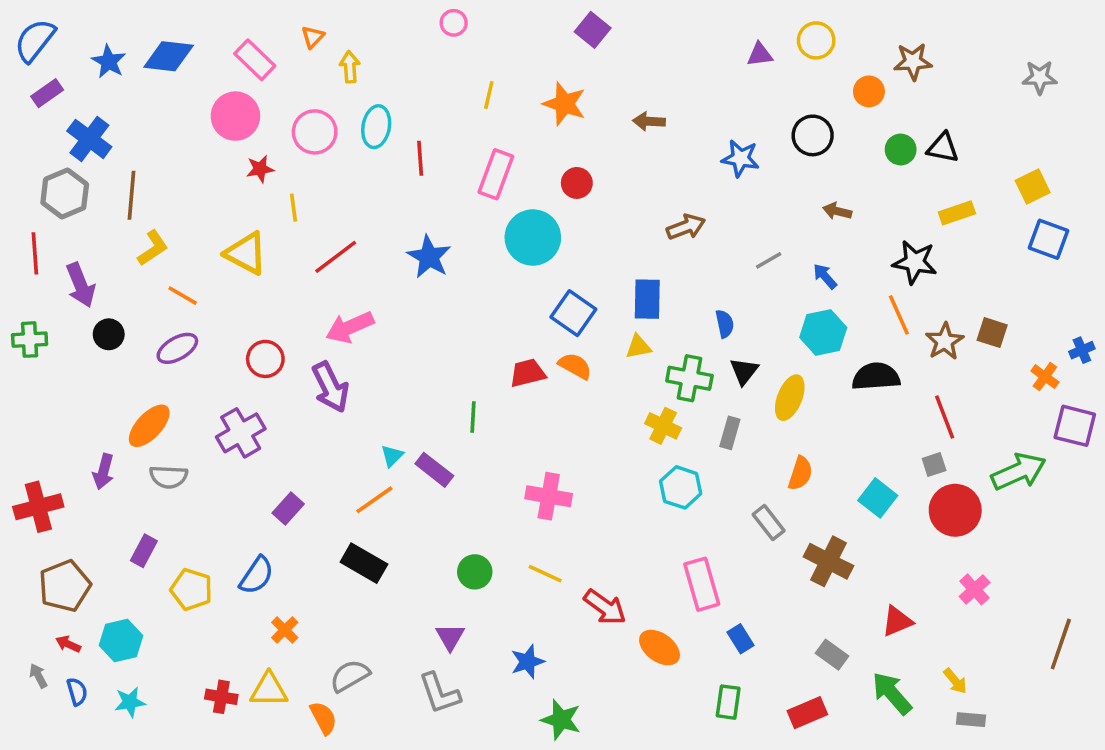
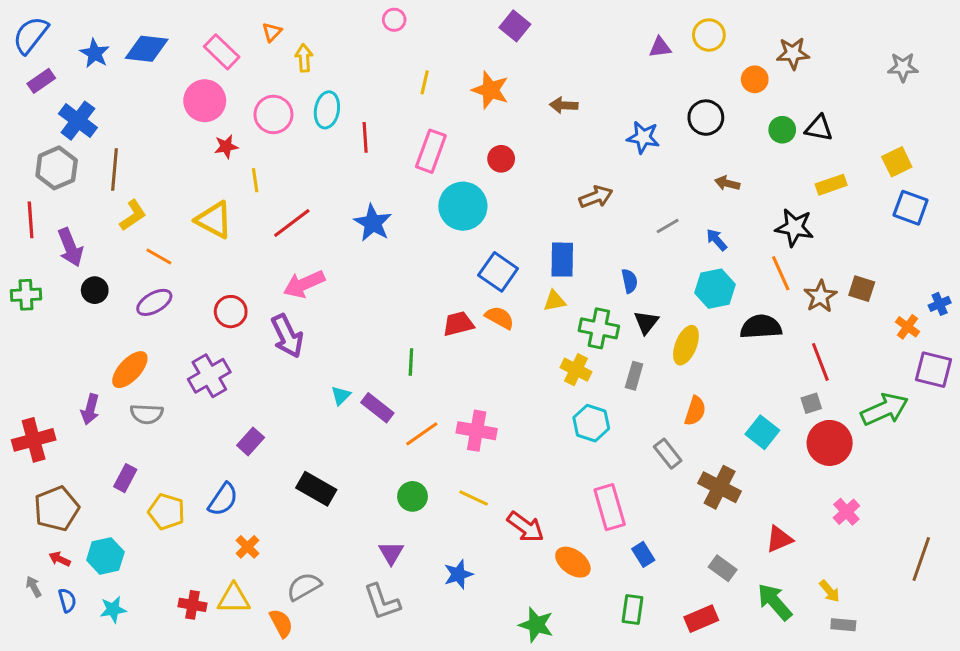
orange line: (374, 500) -> (422, 434), moved
green star: (561, 720) -> (536, 625), moved

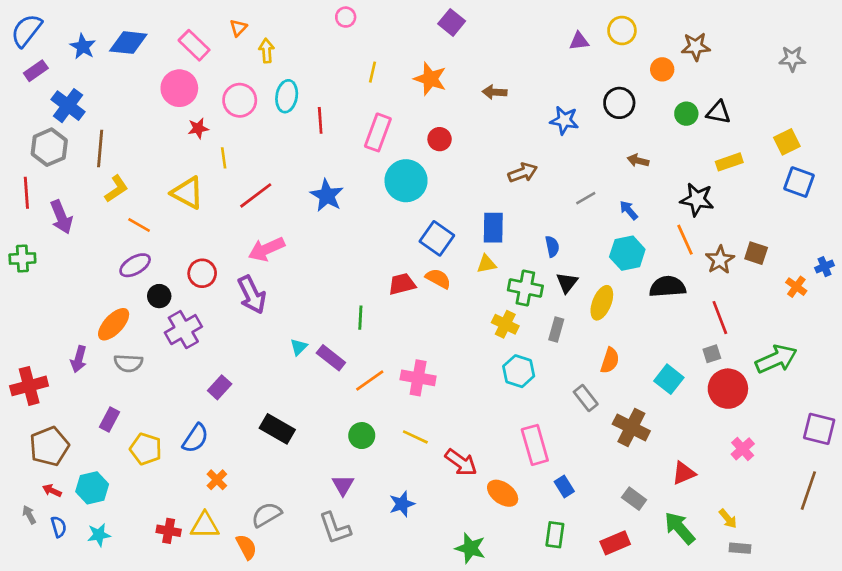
black circle: (95, 290) -> (159, 296), moved
purple square: (933, 370) -> (819, 429), moved

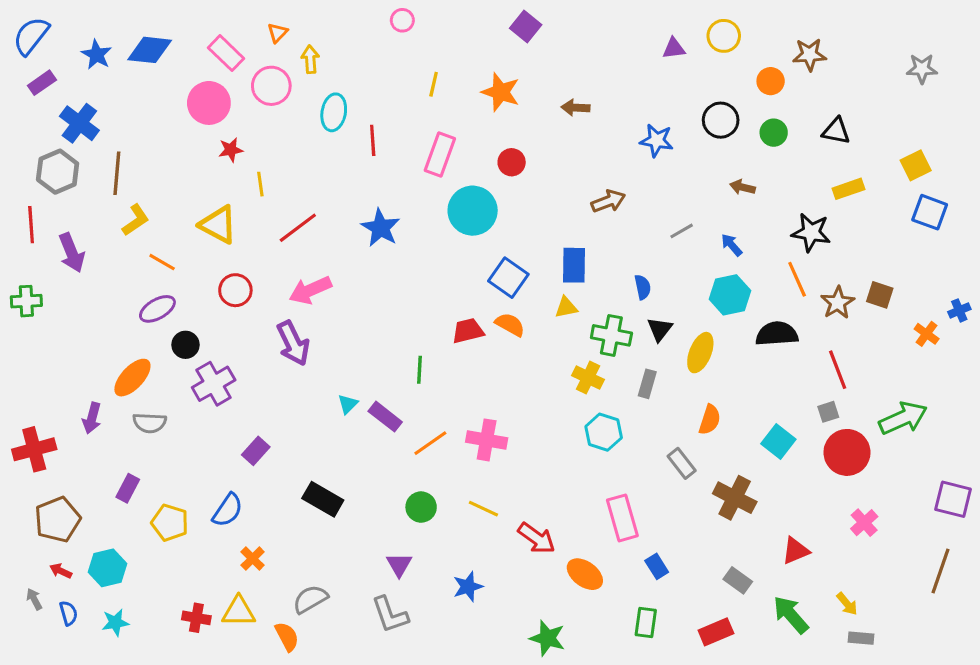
pink circle: (240, 100) -> (271, 86), moved
green circle: (686, 114) -> (774, 133), moved
red circle: (202, 273) -> (235, 290), moved

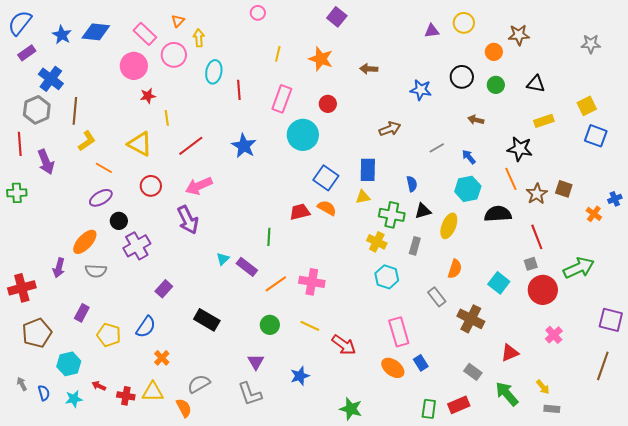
black triangle: (660, 329) -> (423, 211), turned 36
red arrow: (61, 571) -> (99, 386), moved
orange ellipse: (585, 574) -> (393, 368), moved
green rectangle: (646, 622) -> (429, 409), moved

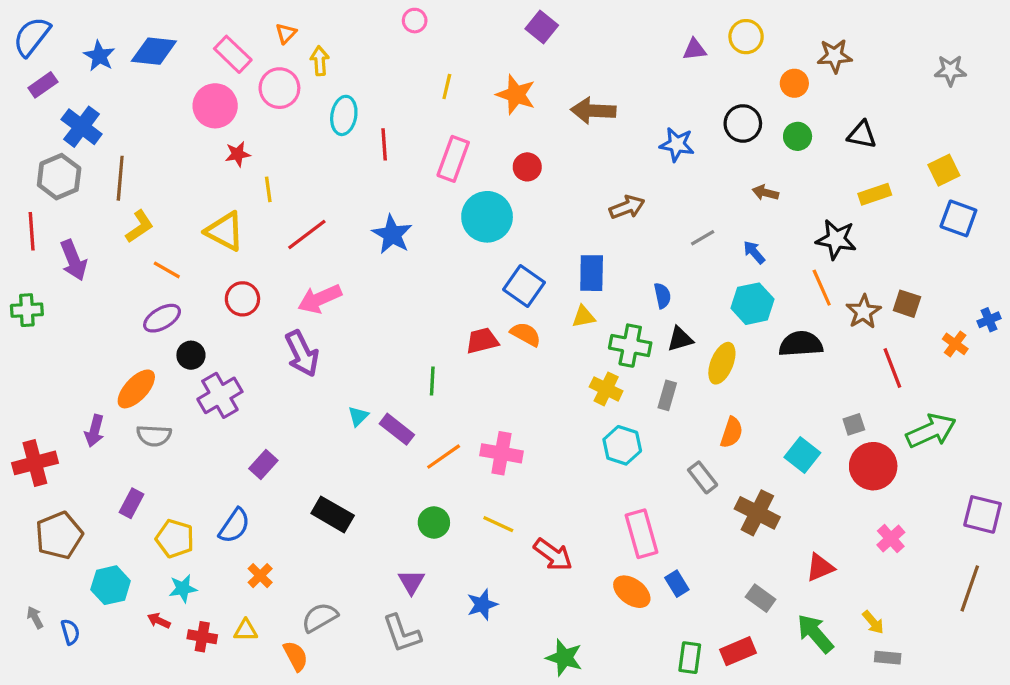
brown arrow: (369, 69) -> (593, 111), size x1.5
red line: (537, 237) -> (892, 368), moved
yellow triangle: (153, 392) -> (246, 630), size x0.7
cyan star: (74, 399) -> (183, 588), moved

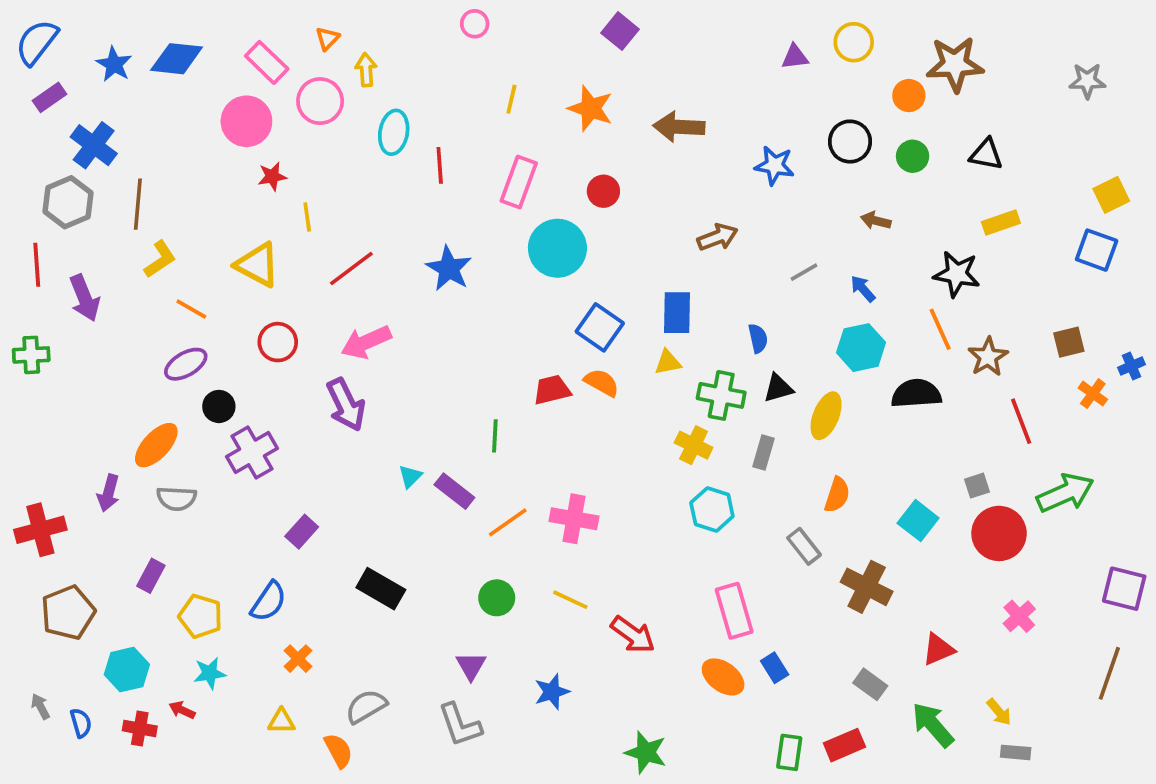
brown star: (835, 56) -> (955, 64), size x1.4
yellow square: (944, 170) -> (1111, 195), moved
brown square: (907, 304) -> (1069, 342), moved, turned -32
red cross: (202, 637) -> (140, 728), moved

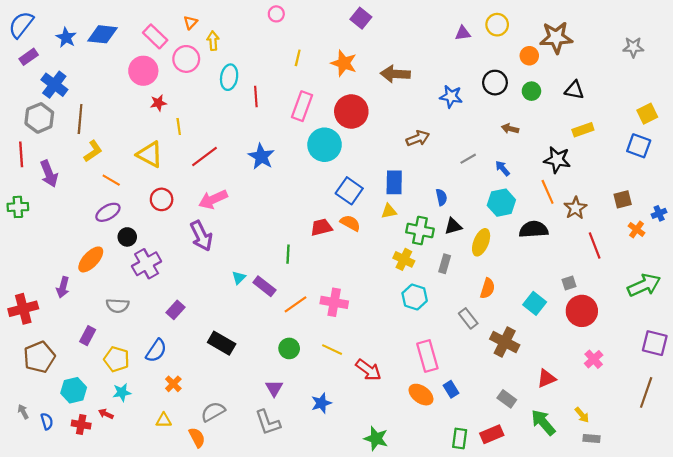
red circle: (603, 191) -> (351, 111), size x1.8
green arrow: (1065, 493) -> (644, 285), moved
gray semicircle: (177, 498) -> (118, 306), moved

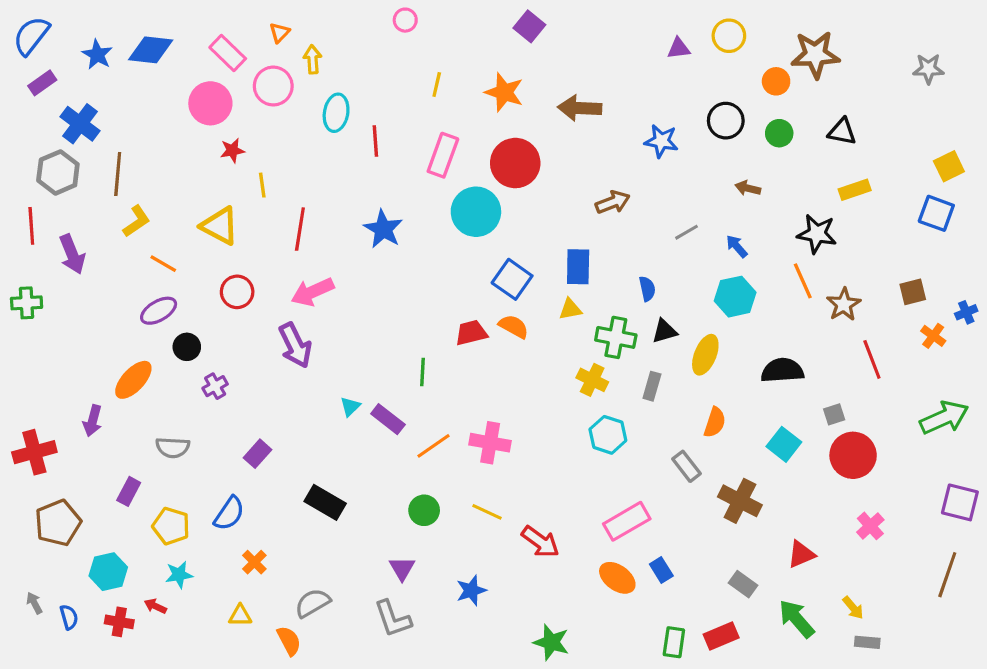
red line: (204, 157) -> (300, 229), turned -44
black semicircle: (534, 229) -> (782, 370), moved
purple cross: (147, 264) -> (215, 386), size x0.6
pink rectangle: (427, 356) -> (627, 521), turned 76

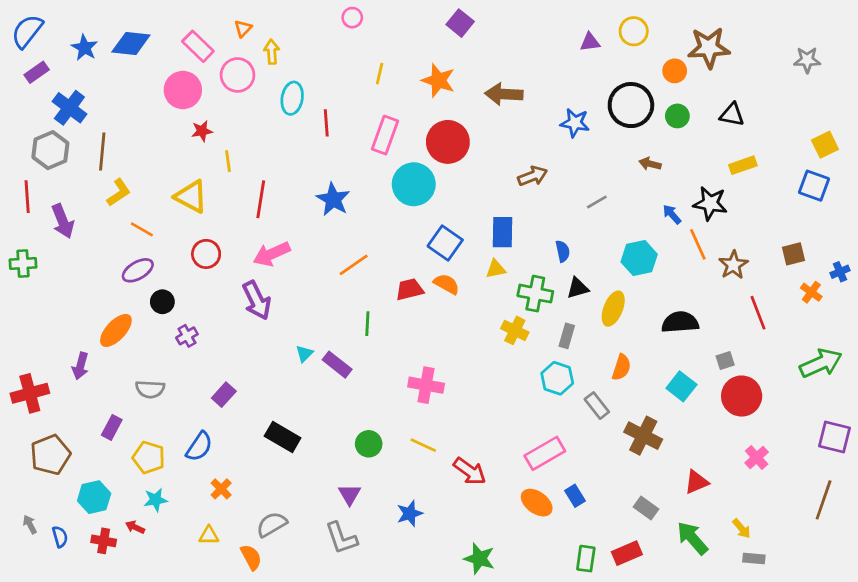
black circle: (726, 121) -> (631, 105), size x1.4
blue arrow: (737, 246) -> (672, 214), moved
cyan hexagon: (608, 435) -> (557, 378), moved
orange line: (434, 446) -> (354, 265), moved

